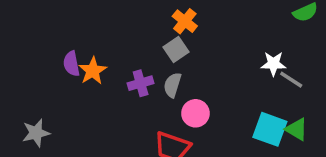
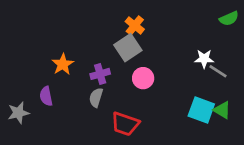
gray square: (176, 50) -> (128, 48), size x1.4
purple semicircle: (71, 64) -> (46, 96), moved
gray semicircle: (172, 85) -> (96, 98), moved
pink circle: (195, 113) -> (143, 78), moved

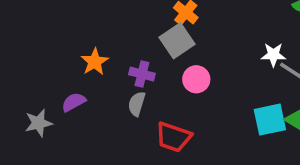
purple cross: (100, 74) -> (142, 74), turned 30
purple semicircle: (46, 96) -> (74, 102), turned 72
cyan square: (201, 110) -> (270, 120), turned -32

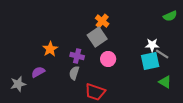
cyan square: (270, 120) -> (150, 61), moved

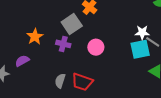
gray square: (97, 37) -> (72, 24), moved
gray semicircle: (74, 73) -> (60, 81), moved

